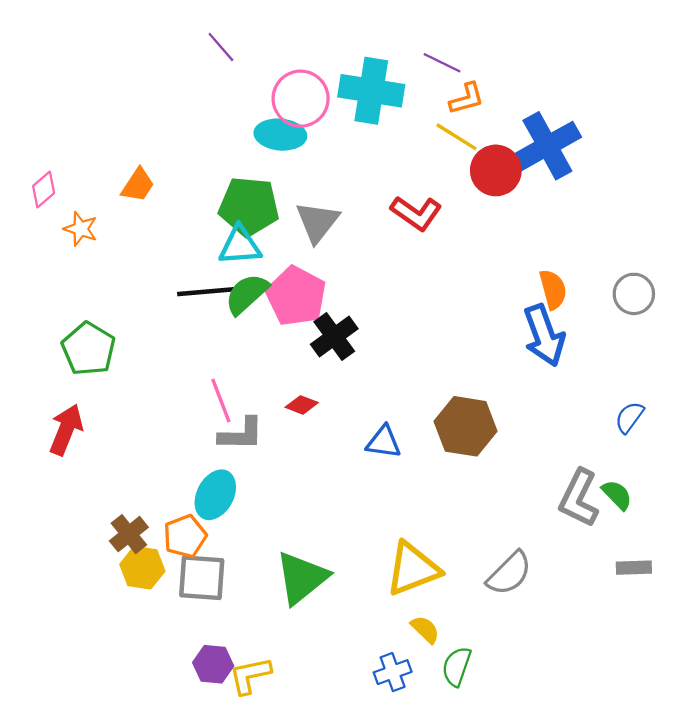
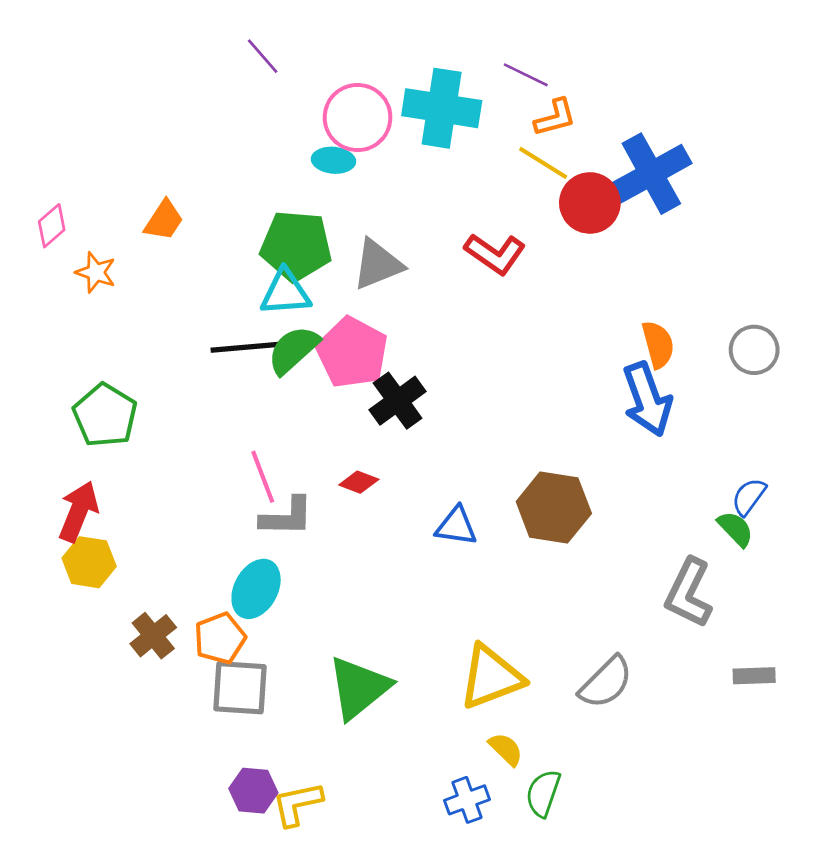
cyan ellipse: (280, 135) -> (333, 160), size x0.7
gray triangle: (317, 222) -> (378, 264), turned 30
green semicircle: (617, 495) -> (735, 529), moved
yellow hexagon: (142, 568) -> (89, 562), moved

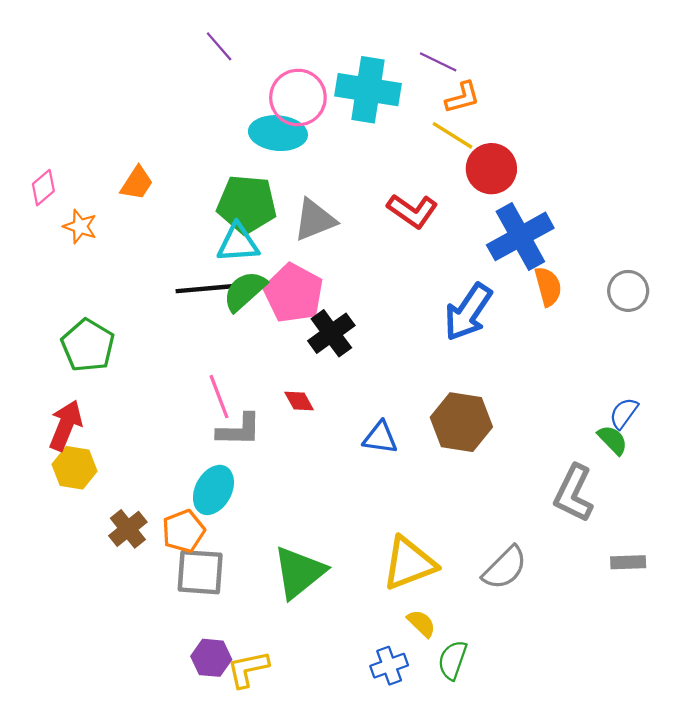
cyan ellipse: (333, 160) -> (278, 133), size x1.6
blue cross: (651, 174) -> (520, 236), moved
blue arrow: (647, 399) -> (468, 312), moved, turned 54
red diamond: (359, 482) -> (299, 401), turned 40

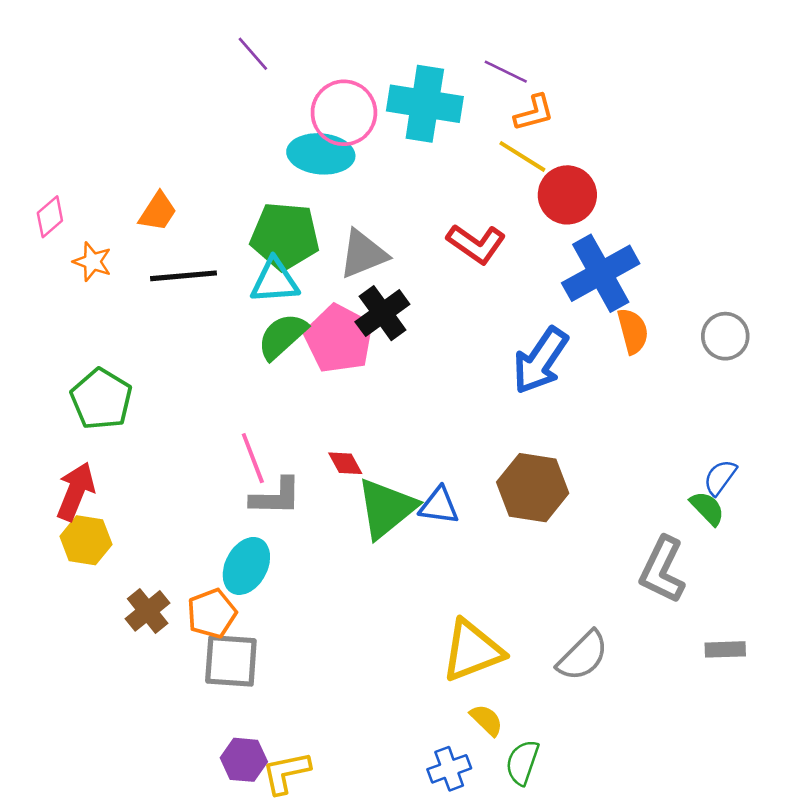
black line: (205, 289) -> (183, 276), moved
black cross: (331, 333) -> (382, 313), moved
green triangle: (299, 572) -> (386, 508), moved

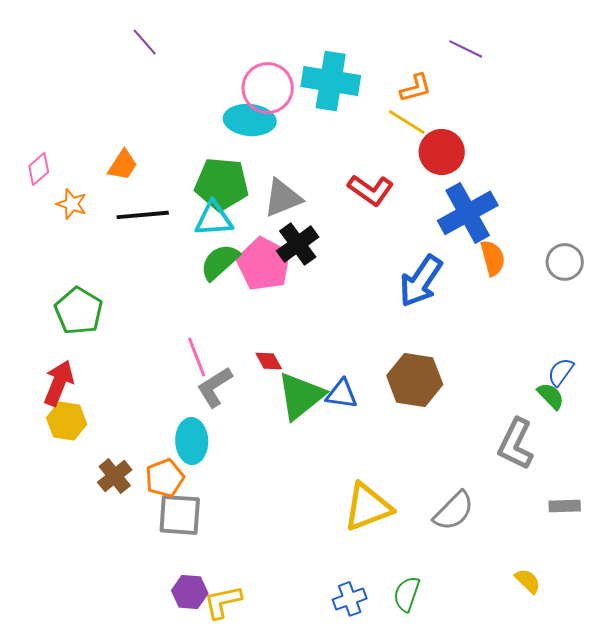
purple line: (253, 54) -> (145, 42), moved
purple line: (506, 72) -> (466, 49), moved
gray L-shape: (276, 497) -> (215, 387), turned 147
cyan ellipse: (246, 566) -> (192, 441), turned -30
yellow semicircle: (486, 720) -> (528, 581), moved

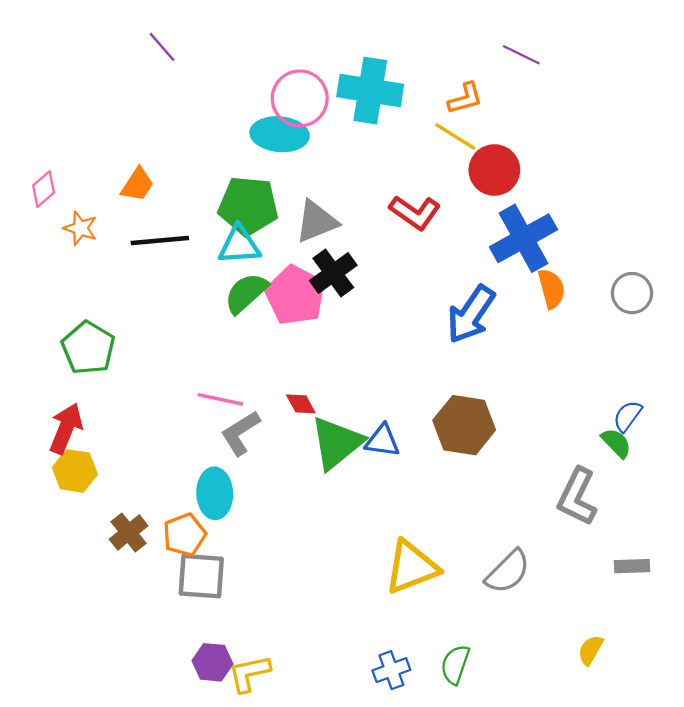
pink line: (197, 357) -> (220, 399), turned -57
yellow semicircle: (528, 581) -> (591, 650), turned -104

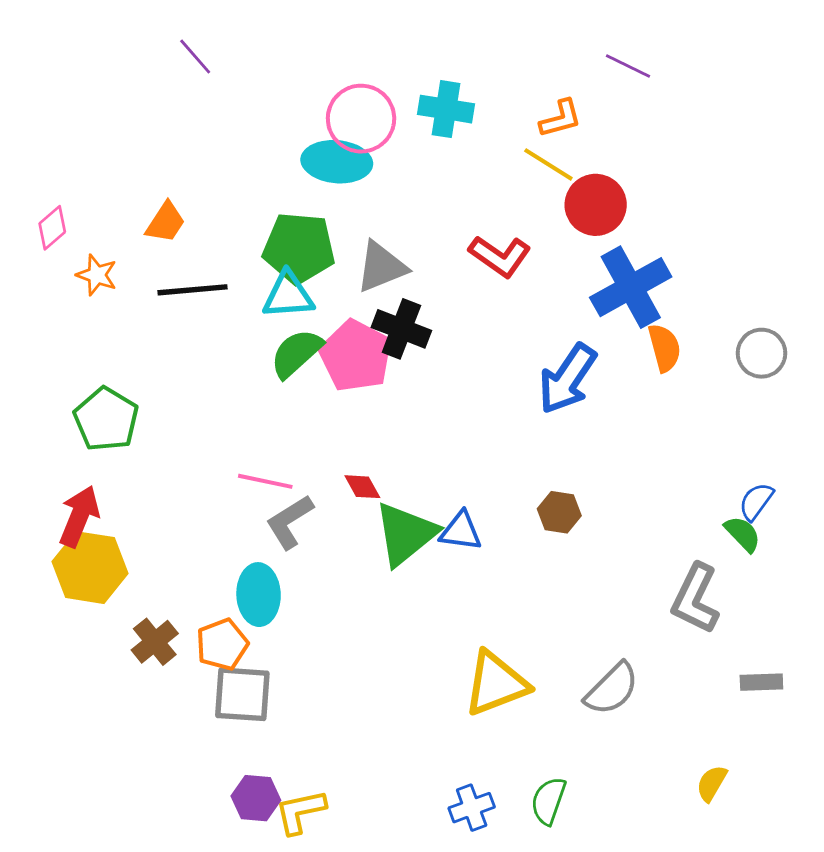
cyan cross: (370, 91) -> (446, 109), size x0.7
black cross: (333, 273) -> (401, 329), turned -33
brown hexagon: (464, 425) -> (559, 512), size x0.6
yellow hexagon: (75, 471) -> (90, 568), size x1.4

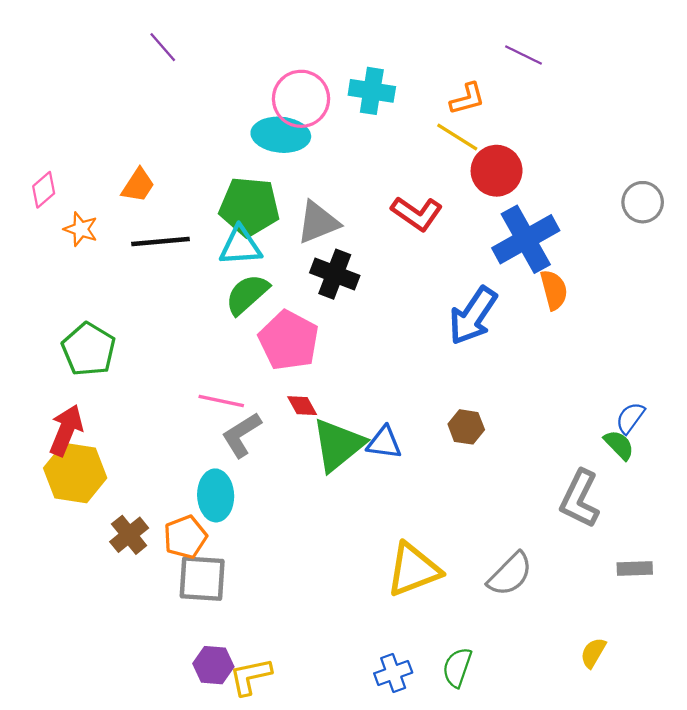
gray circle: (761, 353) -> (643, 202), moved
pink pentagon: (356, 356) -> (289, 340), moved

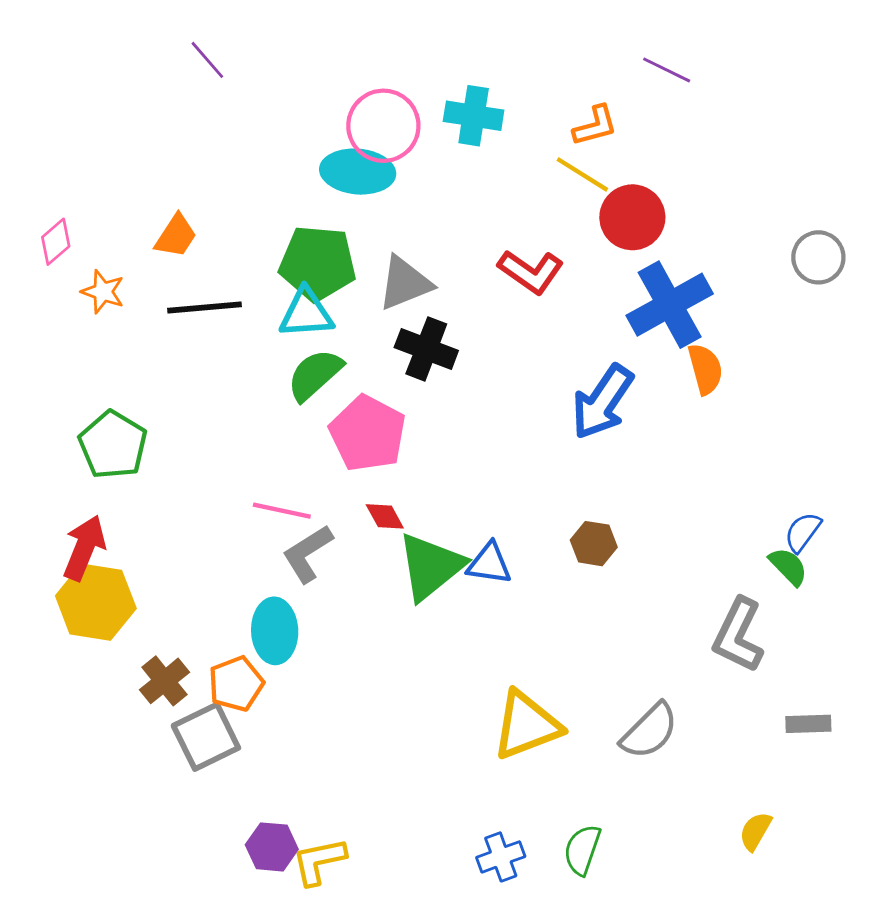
gray square: (202, 579) -> (206, 737), moved, turned -30

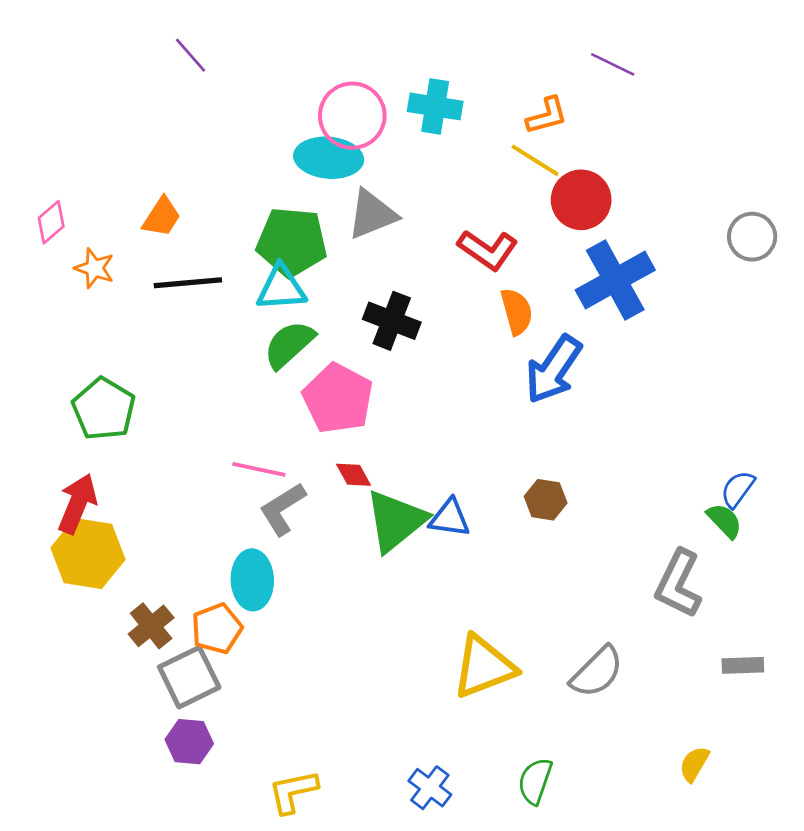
gray triangle: (405, 283) -> (372, 214), moved
orange semicircle: (705, 369) -> (517, 312), moved
purple hexagon: (272, 847) -> (189, 742), moved
blue cross: (501, 857) -> (430, 788), moved, turned -33

